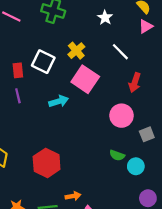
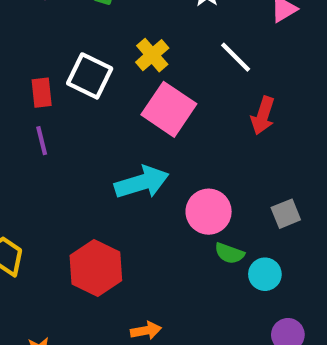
cyan arrow: (59, 101) -> (142, 182), moved, size x1.4
pink circle: (121, 116) -> (209, 212), moved

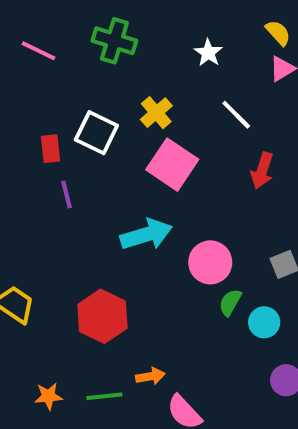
purple line: (42, 141) -> (66, 195), moved
green semicircle: (229, 253) -> (230, 302), turned 100

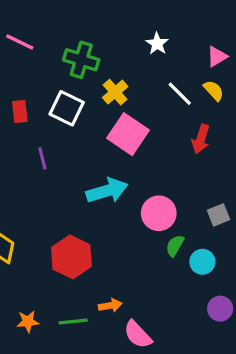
yellow semicircle: (278, 33) -> (214, 90), moved
green cross: (114, 41) -> (81, 60), moved
red rectangle: (50, 149) -> (20, 111), moved

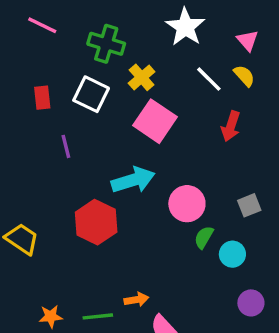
white star: (157, 44) -> (185, 27), size x1.6
pink triangle: (217, 57) -> (248, 40), turned -40
red hexagon: (71, 257) -> (96, 222), moved

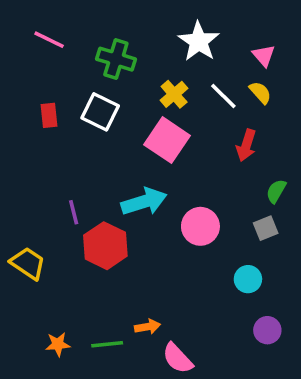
yellow cross: (142, 77) -> (174, 94), moved
purple line: (66, 146) -> (74, 212), moved
green semicircle: (204, 237) -> (276, 191), moved

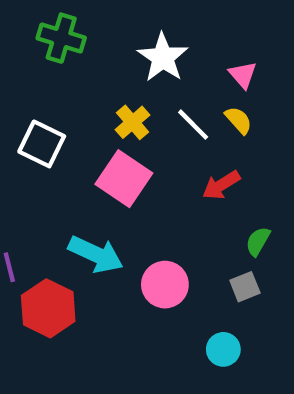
green cross: (116, 59) -> (61, 38), moved
red arrow: (246, 145) -> (221, 185), turned 40
cyan arrow: (144, 202) -> (96, 254), turned 42

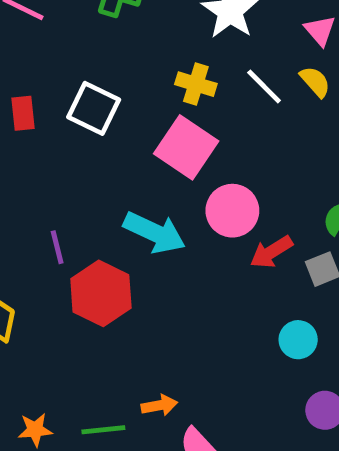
yellow cross: (133, 122) -> (196, 84), turned -32
red arrow: (221, 185) -> (271, 252), moved
pink circle: (165, 285) -> (232, 211), moved

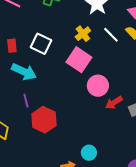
yellow cross: (196, 84) -> (83, 34), turned 35
cyan arrow: (154, 233) -> (24, 72), moved
cyan circle: (298, 340) -> (89, 153), moved

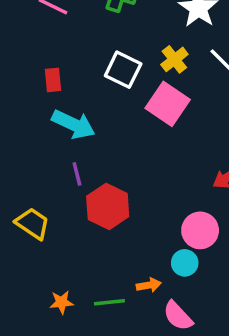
white square: (41, 44) -> (123, 70), moved
pink circle: (98, 86) -> (200, 230), moved

